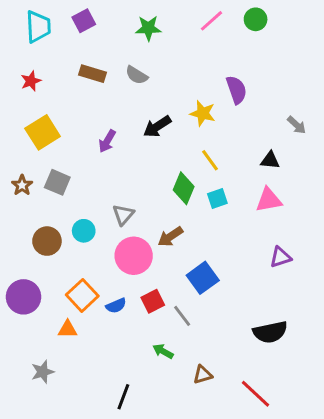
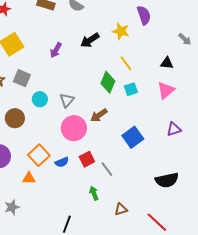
pink triangle: (269, 200) -> (166, 90), turned -30
cyan circle: (84, 231) -> (40, 99), moved
blue square: (203, 278) -> (133, 137), moved
green arrow: (163, 351) -> (94, 193), turned 40

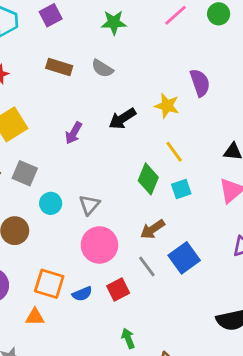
brown arrow: (99, 115) -> (153, 229), moved
orange square: (39, 155) -> (49, 284), turned -30
gray line: (107, 169) -> (147, 267), moved

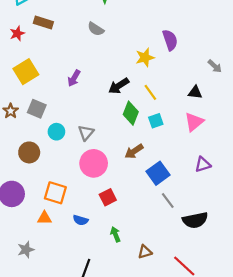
brown rectangle: (59, 67) -> (43, 22), moved
yellow star: (167, 106) -> (145, 57), turned -30
black arrow: (122, 119) -> (119, 86), moved
gray line: (147, 267) -> (168, 200), moved
blue semicircle: (82, 294) -> (80, 220), moved, turned 40

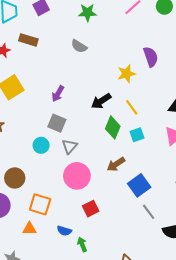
gray square: (37, 109) -> (57, 123), moved
brown circle: (29, 152) -> (15, 178), moved
green arrow: (115, 234) -> (82, 244), moved

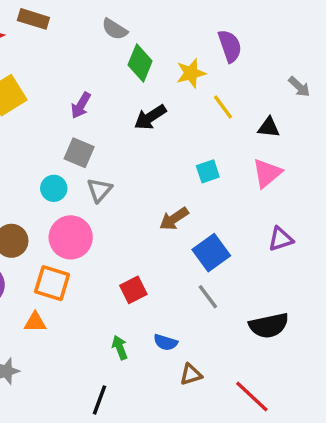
yellow line: (132, 107) -> (223, 107), moved
green diamond: (113, 127) -> (140, 63), moved
pink circle: (77, 176) -> (71, 237), moved
gray line: (149, 212) -> (208, 297), moved
blue semicircle: (64, 231) -> (165, 342), moved

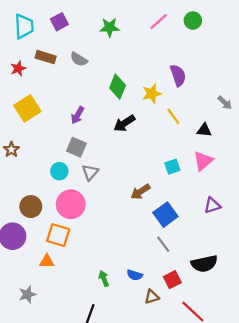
gray semicircle: (115, 29) -> (79, 59), moved
cyan square: (208, 171) -> (172, 167), moved
red square: (133, 290) -> (172, 280), moved

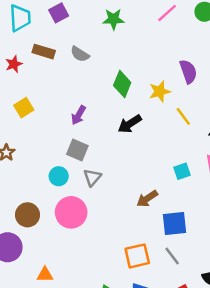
yellow square: (27, 108) -> (24, 108), size x0.7
blue square: (165, 215) -> (175, 224), turned 30
orange square: (58, 235) -> (137, 256), moved, turned -30

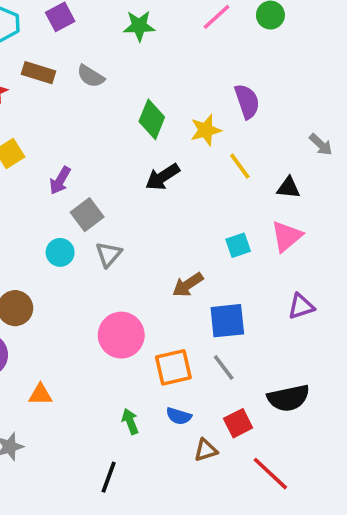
purple arrow: (79, 115) -> (60, 180), moved
gray square: (77, 150) -> (87, 215), turned 30
pink circle: (71, 212) -> (121, 335), moved

